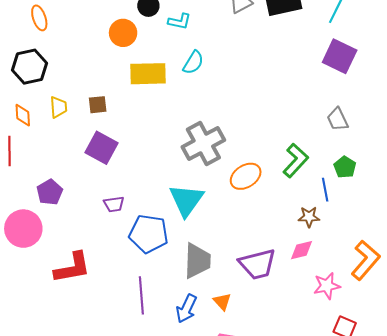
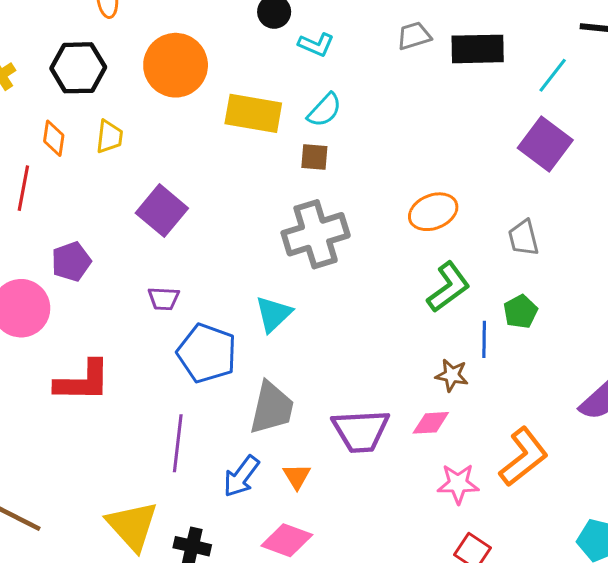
orange circle: (123, 33) -> (176, 65), moved, size x1.5
brown square: (98, 105) -> (314, 157), moved
orange ellipse: (246, 176) -> (433, 212), moved
cyan triangle: (186, 200) -> (273, 314), size x0.7

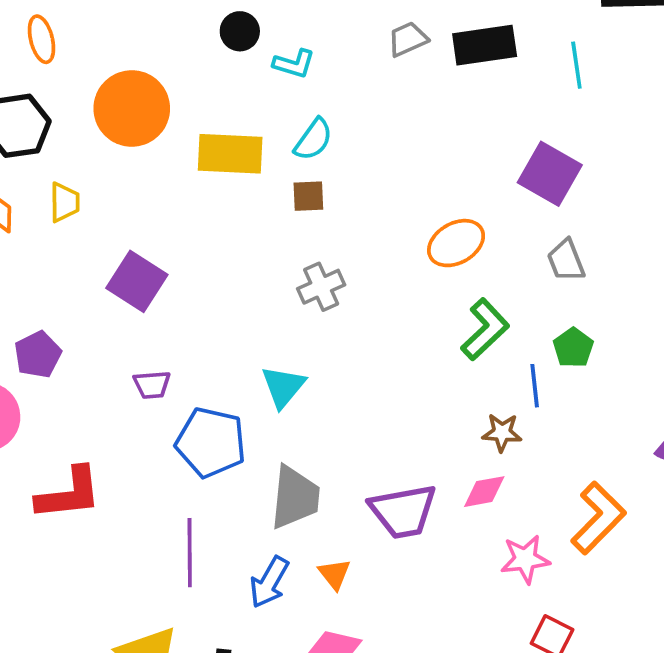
cyan line: (553, 75) -> (576, 65), turned -39
purple square: (545, 144) -> (550, 174), moved
gray cross: (316, 234) -> (321, 287), size x0.6

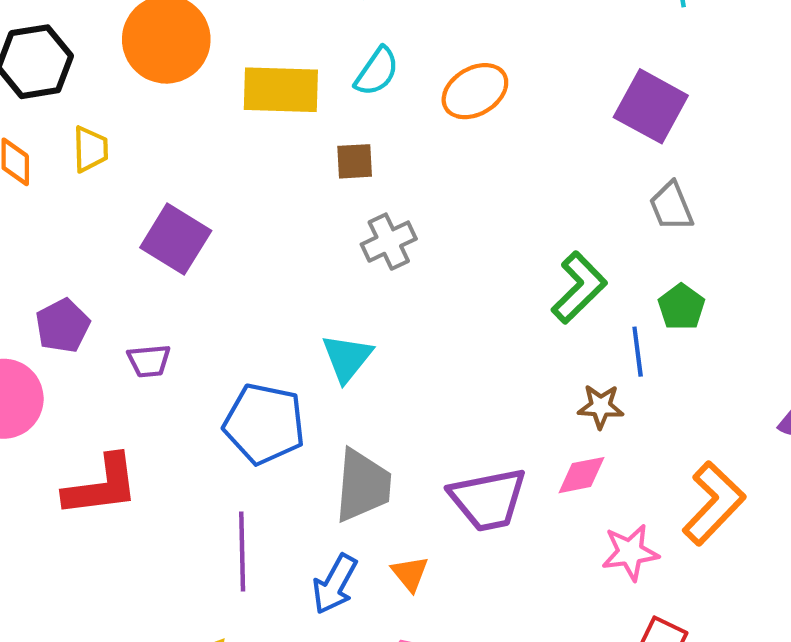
brown square: (308, 196) -> (355, 161), moved
orange ellipse: (456, 243) -> (475, 91), moved
purple trapezoid: (152, 385) -> (149, 361), moved

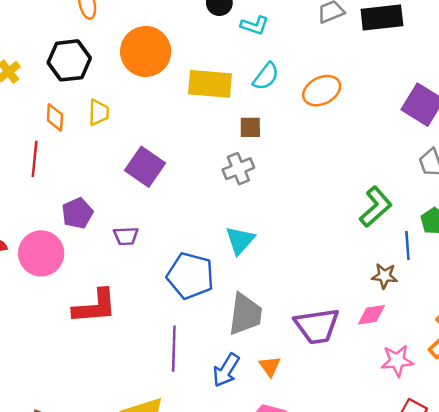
gray cross: (389, 242) -> (238, 169), moved

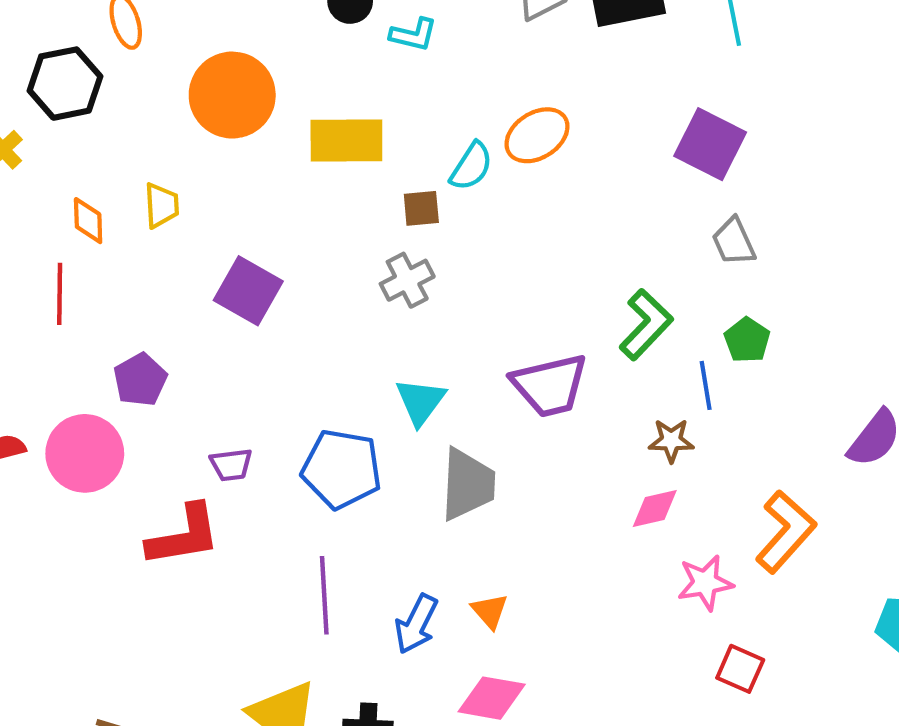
black hexagon: (69, 60) -> (65, 84), moved
cyan semicircle: (266, 76) -> (471, 166), moved
purple trapezoid: (126, 236) -> (231, 465), moved
gray trapezoid: (245, 314) -> (468, 484), moved
purple trapezoid: (317, 326) -> (550, 385), moved

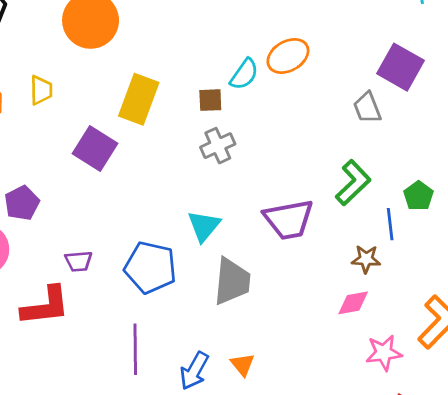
yellow rectangle: (346, 140) -> (139, 99), moved, turned -72
gray trapezoid: (734, 242) -> (367, 108), moved
gray cross: (407, 280) -> (218, 146), moved

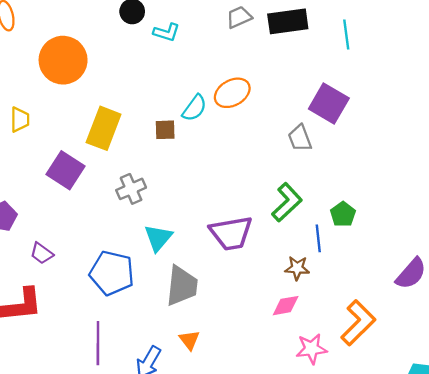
gray cross: (218, 146) -> (131, 189), moved
purple trapezoid: (79, 261) -> (42, 253), moved, turned 40
orange triangle: (243, 365) -> (189, 340), moved

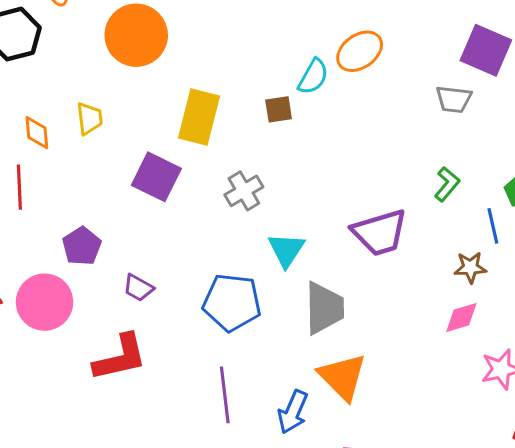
gray trapezoid: (300, 138) -> (454, 99), turned -56
green L-shape: (287, 202) -> (447, 184), size x0.7
orange triangle: (189, 340) -> (342, 377), size x1.8

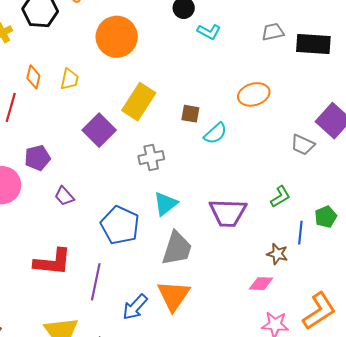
cyan semicircle: (313, 77) -> (215, 133), moved
red L-shape: (120, 358) -> (53, 262), moved

